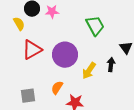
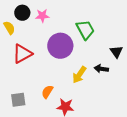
purple circle: (65, 55) -> (60, 46), moved
black arrow: (111, 65) -> (101, 69), turned -88

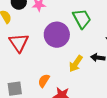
red triangle: (22, 54) -> (19, 43), turned -35

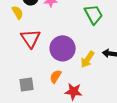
purple circle: (57, 35) -> (63, 48), moved

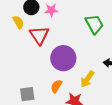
red triangle: (31, 38) -> (39, 35), moved
yellow arrow: (88, 59) -> (87, 79), moved

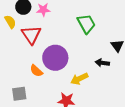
yellow arrow: (87, 79) -> (79, 79), turned 30
orange semicircle: (56, 86) -> (36, 71), moved, turned -80

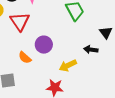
purple circle: (55, 58) -> (44, 45), size x0.7

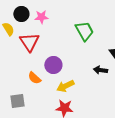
yellow arrow: (68, 66) -> (65, 86), moved

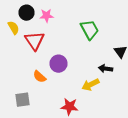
yellow arrow: (65, 86) -> (90, 85), moved

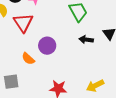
black arrow: (106, 69) -> (86, 40), moved
yellow arrow: (90, 85) -> (95, 86), moved

